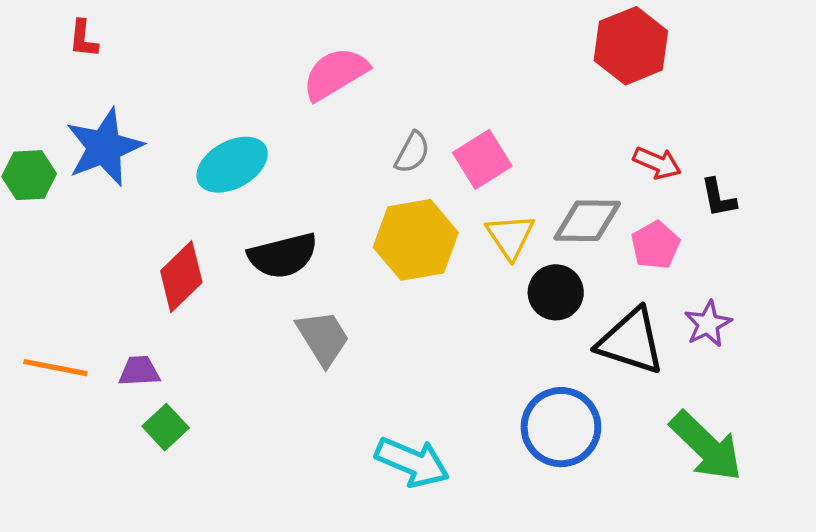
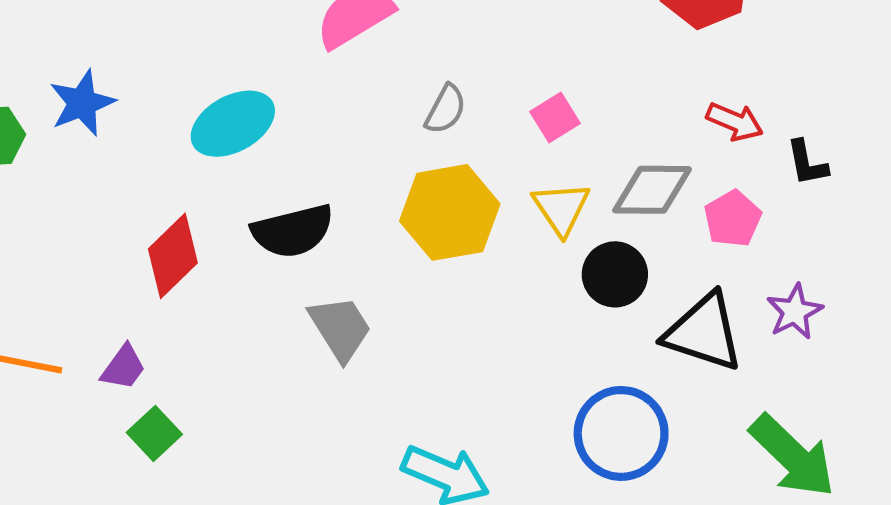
blue star: (104, 147) -> (82, 103), size x0.7
pink square: (482, 159) -> (555, 117), moved, size x0.7
purple trapezoid: (139, 371) -> (123, 367), turned 129

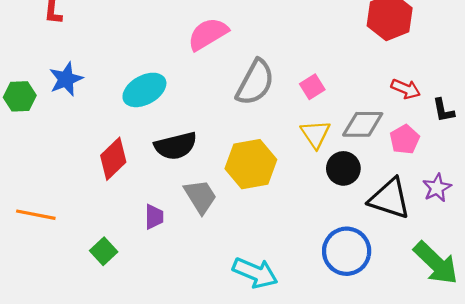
gray semicircle: (446, 109) -> (255, 82), size x1.8
yellow hexagon: (450, 212) -> (251, 164), moved
purple trapezoid: (123, 367) -> (154, 217), moved, turned -36

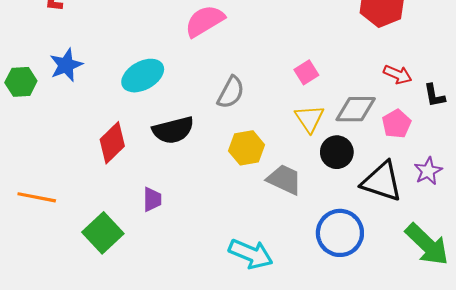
gray semicircle: (255, 82) -> (231, 92), moved, size x0.7
yellow hexagon: (251, 164) -> (247, 148), size x0.7
gray trapezoid: (200, 196) -> (284, 179), moved, turned -33
green square: (104, 251) -> (103, 233), size x1.5

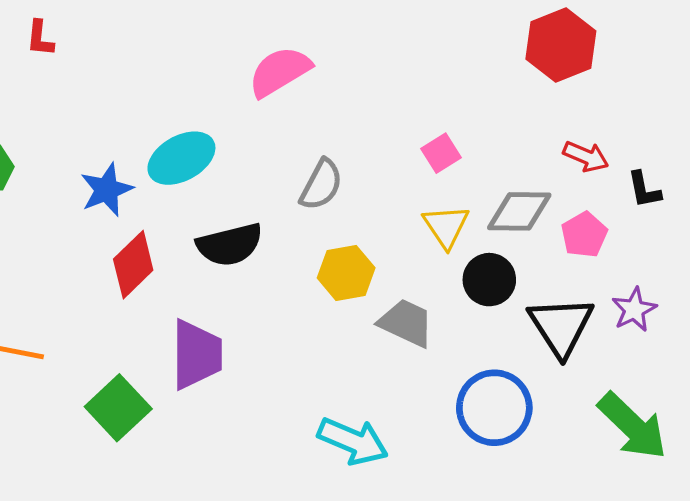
blue star: (66, 65) -> (107, 190), moved
black triangle: (382, 182) -> (561, 326), turned 39
purple trapezoid: (152, 199) -> (196, 355), size x1.8

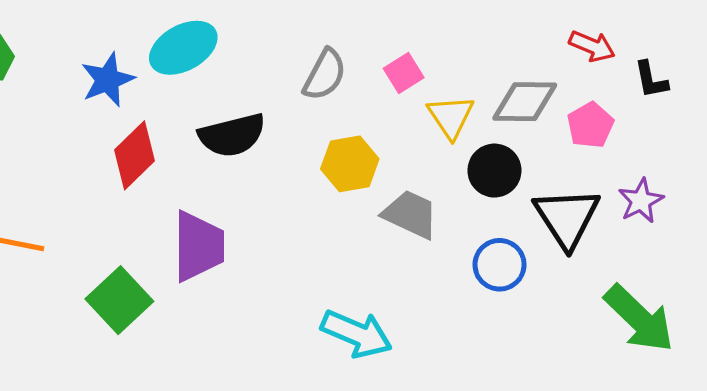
pink square: (441, 153) -> (404, 73), moved
blue circle: (494, 408) -> (500, 265), moved, size x0.7

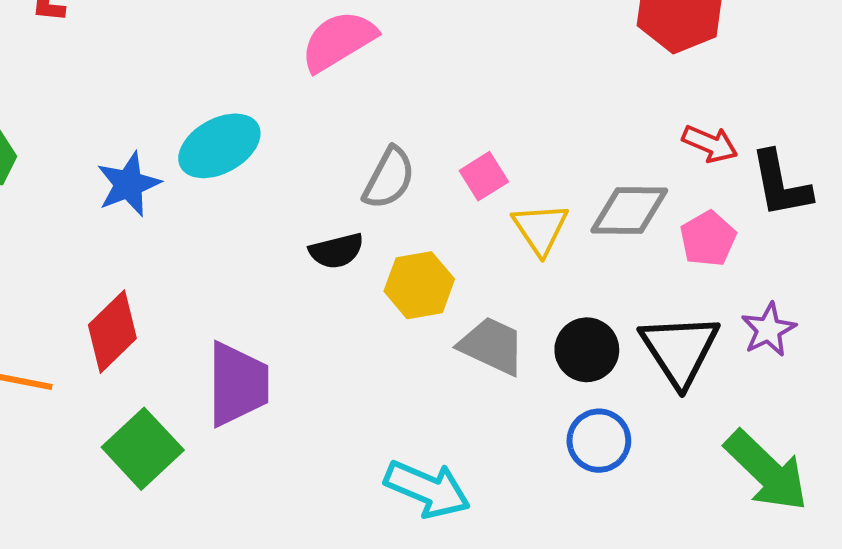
black L-shape: (651, 80) -> (781, 184), size x1.5
black semicircle: (232, 135) -> (336, 251), moved, size x0.7
red diamond: (135, 155) -> (112, 332), moved
black circle: (494, 171) -> (587, 350), moved
blue circle: (500, 265) -> (599, 441), moved

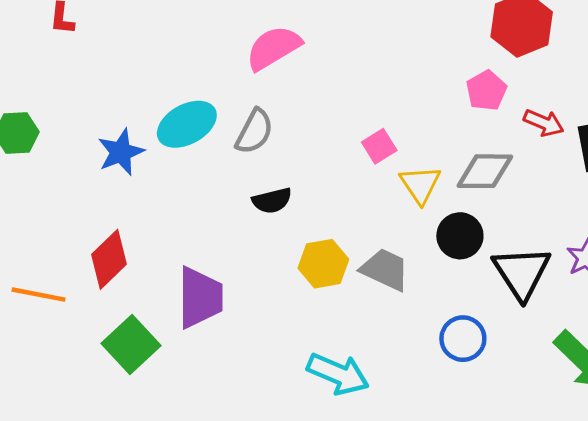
gray semicircle: (389, 178) -> (254, 132), moved
pink pentagon: (708, 239) -> (486, 90), moved
yellow hexagon: (419, 285) -> (323, 264), moved
black circle: (587, 350) -> (460, 236), moved

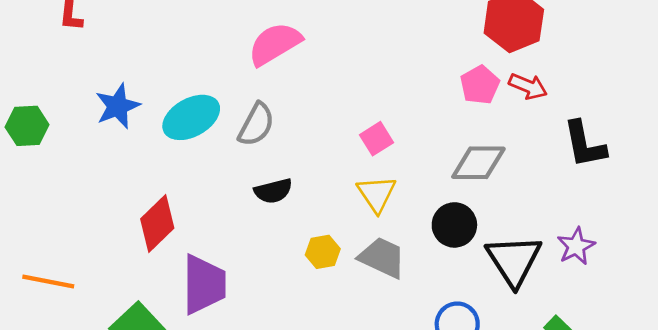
red arrow: (544, 123) -> (528, 86), moved
blue star: (121, 152) -> (118, 106), moved
yellow triangle: (420, 184) -> (377, 194), moved
red diamond: (109, 259) -> (157, 224), moved
yellow hexagon: (323, 264) -> (323, 252), size x0.7

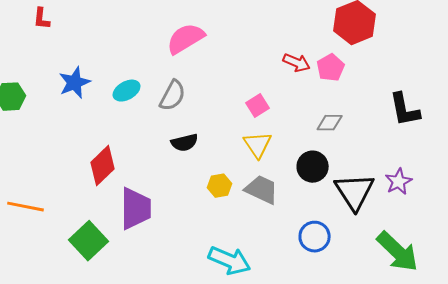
red arrow: (528, 86) -> (297, 63), moved
cyan ellipse: (191, 117) -> (127, 91), size x0.7
gray diamond: (478, 163) -> (330, 123), size x0.7

